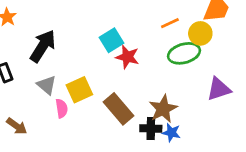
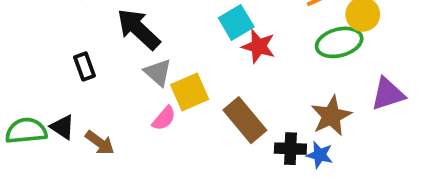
black arrow: (43, 46) -> (138, 29), turned -80
gray triangle: (47, 85) -> (158, 72), moved
pink semicircle: (62, 108) -> (164, 118), turned 48
brown star: (163, 109) -> (331, 116), moved

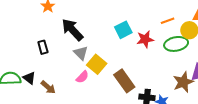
red star: (259, 46) -> (145, 39), moved, turned -30
yellow square: (190, 92) -> (97, 64), turned -30
brown star: (331, 116) -> (183, 82), moved

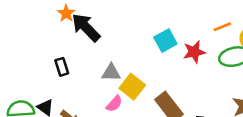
black arrow: (72, 30) -> (86, 27), moved
gray triangle: (81, 53) -> (111, 73), turned -42

